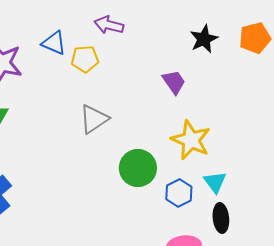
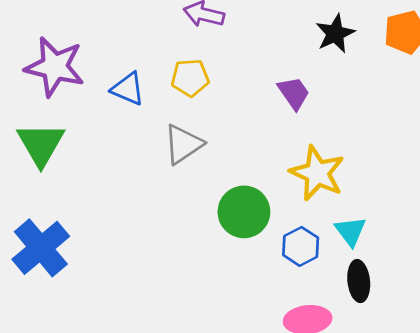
blue triangle: (54, 43) -> (128, 89), moved
yellow pentagon: (85, 59) -> (190, 78), moved

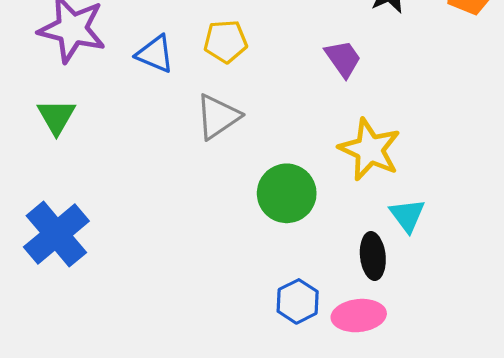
green triangle: (41, 144) -> (56, 117), size x0.7
blue hexagon: (301, 246) -> (298, 301), moved
black ellipse: (359, 281) -> (373, 256), moved

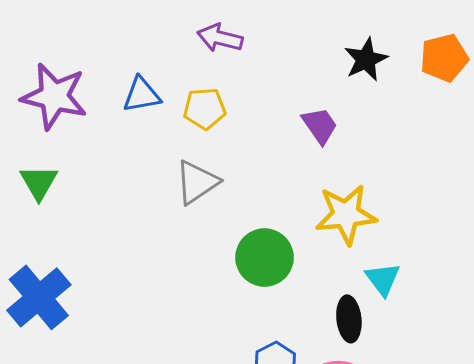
blue triangle: (155, 54) -> (142, 95), moved, turned -33
yellow star: (370, 149) -> (346, 215), turned -30

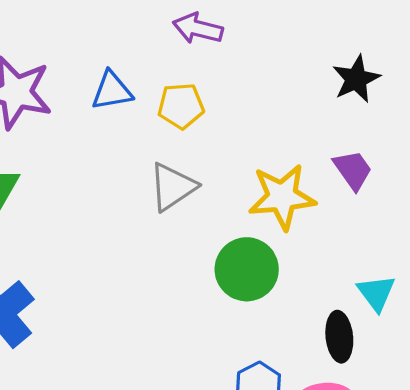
black star: (366, 59) -> (356, 79), moved
purple trapezoid: (320, 125) -> (353, 170), moved
yellow star: (346, 215) -> (282, 197), moved

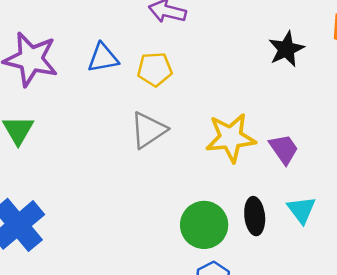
purple trapezoid: (353, 170) -> (284, 149), moved
green circle: (247, 269) -> (204, 225), moved
black ellipse: (339, 337) -> (255, 216), moved

